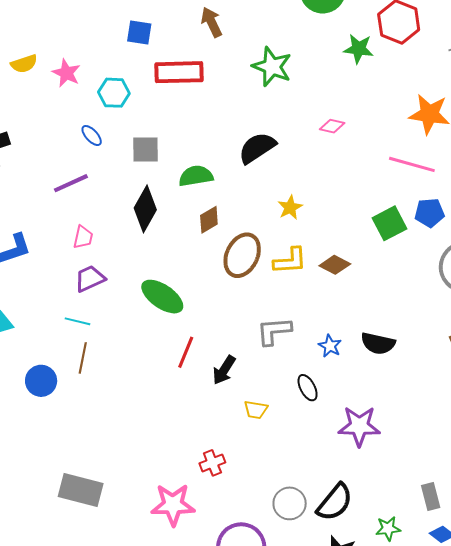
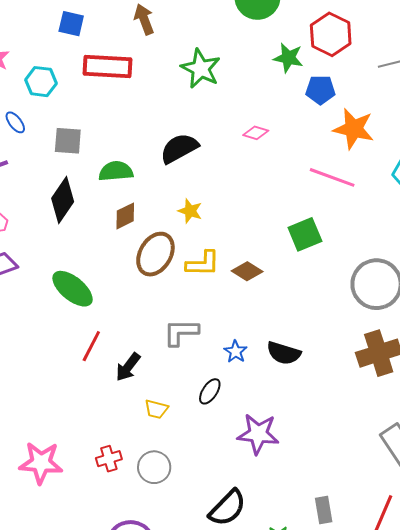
yellow star: (290, 208) -> (190, 211), moved, turned -30
blue pentagon: (430, 213) -> (320, 90), moved
black ellipse: (308, 388) -> (210, 391), turned 56
gray circle: (290, 503) -> (154, 467), moved
pink star: (173, 505) -> (41, 463), moved

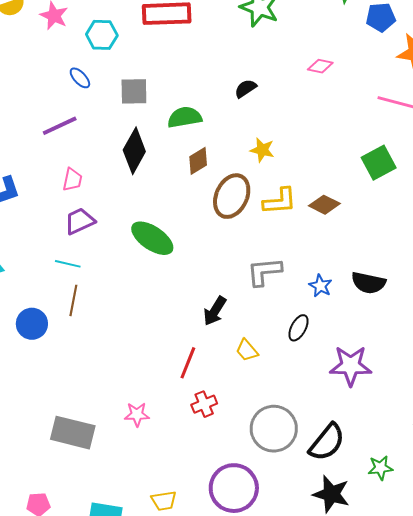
black semicircle: (179, 148) -> (245, 89), size x0.6
red line: (91, 346) -> (188, 363), moved
yellow trapezoid: (156, 409) -> (247, 350), turned 40
pink star: (41, 463) -> (137, 414), size x0.6
gray circle: (154, 467) -> (274, 429), moved, size x1.4

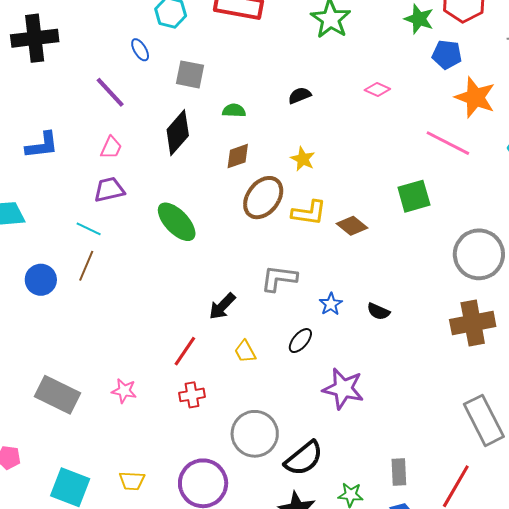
green semicircle: (185, 117) -> (234, 111), size x0.7
purple line: (60, 126) -> (110, 92), turned 60
black semicircle: (368, 283) -> (378, 311), size x0.7

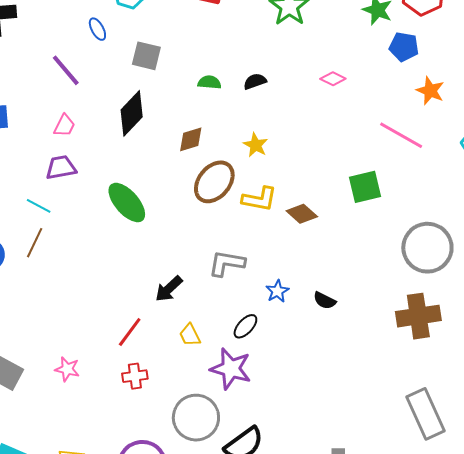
orange star: (475, 97) -> (430, 91), size x0.7
green semicircle: (234, 111) -> (209, 82), moved
purple star: (343, 389) -> (231, 369), moved

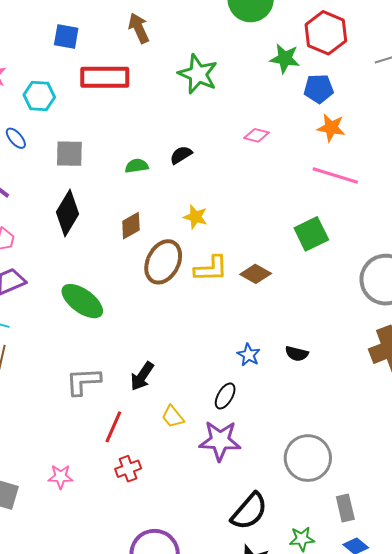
orange star: (430, 91) -> (331, 128), moved
gray L-shape: (227, 263) -> (83, 381), moved
gray circle: (196, 418) -> (308, 458), moved

